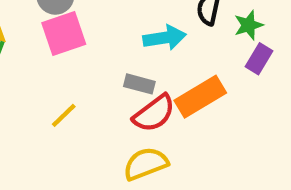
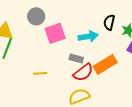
pink square: (64, 34) -> (55, 33), moved
yellow line: (64, 115) -> (40, 73), turned 40

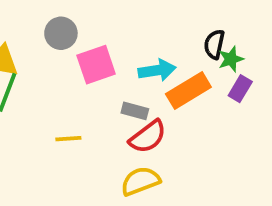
black semicircle: (109, 22) -> (214, 44), moved
orange rectangle: (105, 64) -> (188, 91), moved

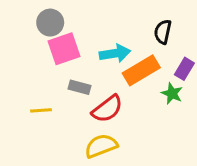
gray circle: (61, 33) -> (50, 23), moved
green star: (231, 59) -> (172, 93), moved, turned -30
gray rectangle: (135, 111) -> (79, 87), moved

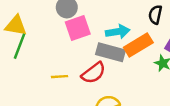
gray rectangle: (79, 87) -> (110, 52), moved, size x1.6
red semicircle: (107, 109) -> (93, 73), moved

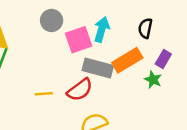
pink square: (78, 28) -> (79, 40), moved
cyan arrow: (118, 32) -> (102, 29), moved, turned -65

